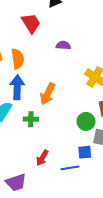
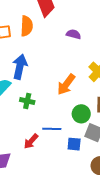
orange semicircle: (18, 59) -> (27, 26), moved
orange arrow: (48, 94) -> (66, 84), moved
blue line: (70, 168) -> (52, 129), moved

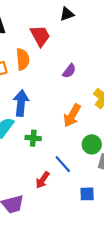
purple semicircle: (74, 34) -> (69, 71), moved, turned 120
blue line: (52, 129) -> (63, 164), turned 54
blue square: (74, 144) -> (87, 194), moved

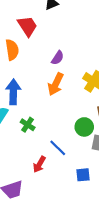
orange arrow: (72, 115) -> (56, 84), moved
green cross: (33, 138) -> (28, 125), turned 32

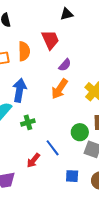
red trapezoid: (27, 26) -> (50, 40), moved
green cross: (28, 125) -> (28, 122), turned 32

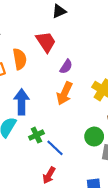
blue line: (53, 148) -> (55, 148), moved

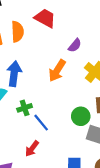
red trapezoid: (46, 42) -> (45, 18), turned -35
purple semicircle: (66, 67) -> (75, 45), moved

